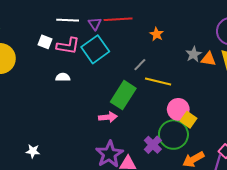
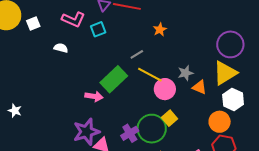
white square: (45, 42) -> (33, 23), moved, turned 32
cyan square: (95, 49) -> (98, 29), size x0.6
gray star: (194, 54) -> (186, 73), moved
orange triangle: (208, 59) -> (200, 87), moved
pink circle: (178, 109) -> (165, 89), moved

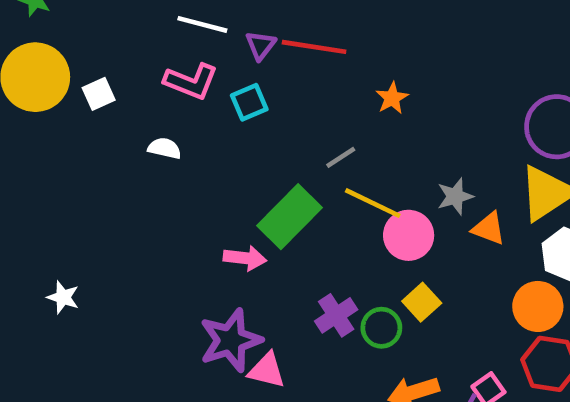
green circle: (152, 129) -> (381, 328), size x0.6
purple cross: (130, 133) -> (336, 315), moved

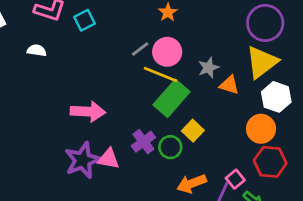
green rectangle: (289, 217) -> (172, 98), moved
pink circle: (409, 235) -> (167, 52), moved
pink arrow: (245, 258) -> (88, 112), size x1.4
pink triangle: (267, 370) -> (109, 159), moved

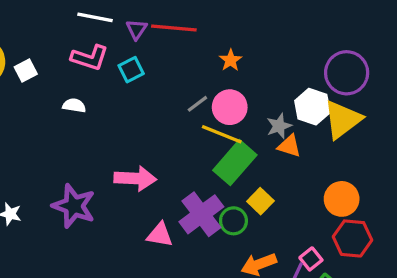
orange triangle: (229, 85) -> (289, 146), moved
white hexagon: (276, 97) -> (312, 107), moved
purple cross: (143, 142) -> (201, 214), size x1.5
purple star: (83, 160) -> (74, 206), moved, turned -30

